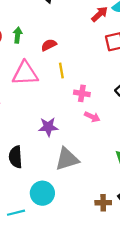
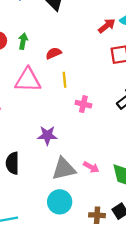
pink arrow: (92, 117) -> (91, 167), moved
cyan circle: (42, 193) -> (60, 202), moved

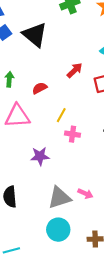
red arrow: (107, 26) -> (75, 70), moved
yellow line: (64, 80) -> (61, 115), moved, turned 40
purple star: (47, 135) -> (40, 156), moved

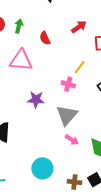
red semicircle: (40, 88) -> (45, 38), turned -96
yellow line: (61, 115) -> (80, 67), moved
gray triangle: (59, 198) -> (67, 115), moved, turned -40

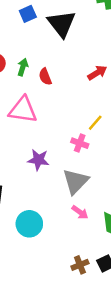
red semicircle: (45, 38) -> (45, 77), moved
cyan circle: (42, 168) -> (29, 224), moved
brown cross: (74, 182) -> (80, 265), turned -32

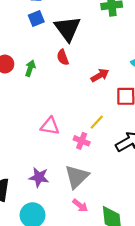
red semicircle: (45, 77) -> (63, 57), moved
pink triangle: (23, 110) -> (50, 126), moved, size x0.7
purple star: (38, 160) -> (39, 177), moved

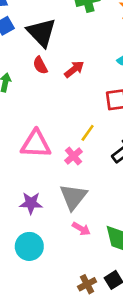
red arrow: (100, 75) -> (74, 69), moved
pink triangle: (50, 126) -> (36, 144), size x1.4
pink cross: (82, 141) -> (74, 156), turned 35

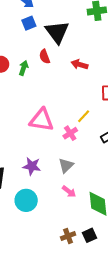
red semicircle: (40, 65) -> (45, 57), moved
red arrow: (74, 69) -> (79, 64), turned -133
gray triangle: (73, 197) -> (66, 165), size x0.7

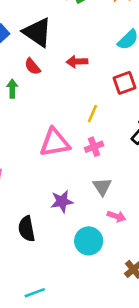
yellow line: (84, 116) -> (92, 114), moved
pink cross: (70, 133) -> (94, 147), turned 32
cyan circle: (26, 200) -> (89, 241), moved

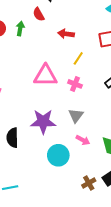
red arrow: (77, 62) -> (66, 34), moved
pink cross: (94, 147) -> (75, 84), turned 32
purple star: (62, 201) -> (43, 122), size x1.4

